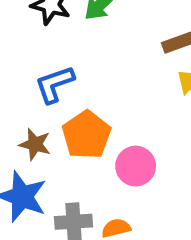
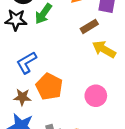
pink circle: (136, 166) -> (96, 96), moved

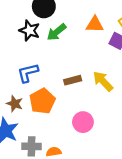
brown rectangle: (89, 26) -> (73, 80), moved

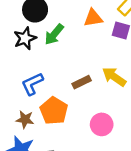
black star: (29, 30) -> (25, 38), turned -30

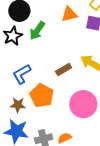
pink circle: (102, 124) -> (83, 104), size x1.4

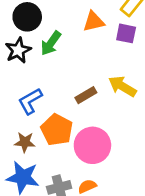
pink circle: (83, 104) -> (92, 145), moved

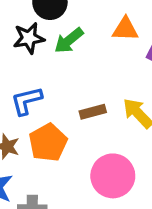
pink circle: (92, 145) -> (113, 176), moved

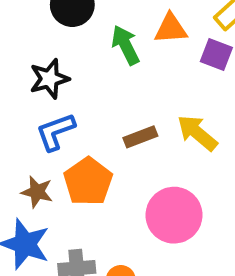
black star: (29, 38) -> (49, 79), moved
green arrow: (69, 41) -> (126, 45), moved, turned 108

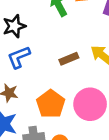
orange pentagon: (88, 182) -> (51, 104), moved

